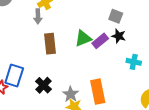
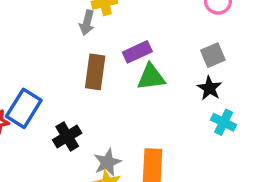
gray square: (116, 16) -> (213, 55), turned 32
purple rectangle: (100, 41) -> (137, 52), moved
cyan cross: (134, 62) -> (224, 122), moved

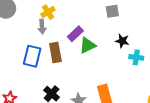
gray square: (213, 55) -> (112, 11), moved, turned 32
blue rectangle: (24, 108) -> (32, 56), moved

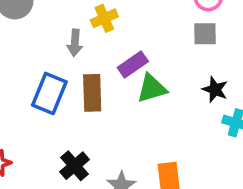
yellow cross: (48, 12) -> (104, 18), moved

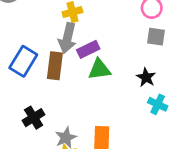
gray square: (205, 34) -> (156, 37), moved
gray arrow: (75, 43) -> (67, 38), moved, size x1.5

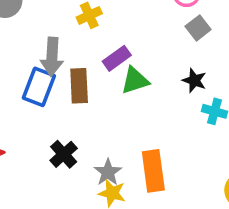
gray square: (156, 37) -> (198, 28), turned -36
gray arrow: (67, 38) -> (52, 57), moved

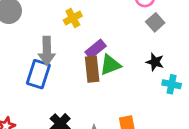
brown rectangle: (79, 86) -> (92, 69), moved

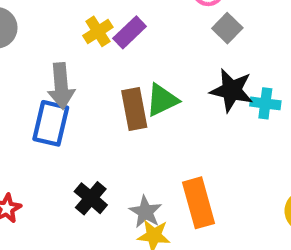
purple rectangle: (96, 49) -> (130, 32), moved
black star: (155, 62) -> (232, 90), size x1.5
cyan cross: (172, 84) -> (265, 103), moved

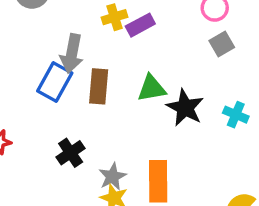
black star: (232, 90) -> (185, 108), moved
brown rectangle: (134, 109) -> (99, 86), moved

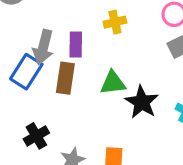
yellow cross: (114, 17) -> (115, 22), moved
purple rectangle: (140, 25) -> (76, 45), moved, turned -65

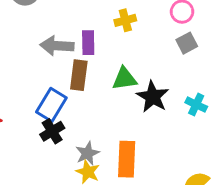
gray arrow: (43, 47) -> (57, 46), turned 80
blue rectangle: (26, 72) -> (51, 105), moved

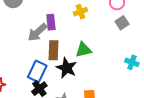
purple rectangle: (88, 43) -> (51, 22), moved
gray arrow: (57, 46) -> (37, 32), turned -40
black star: (153, 97) -> (67, 68), moved

